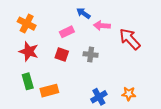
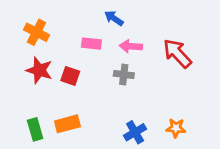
pink arrow: (102, 26) -> (131, 46), moved
pink rectangle: (67, 32) -> (91, 44), turned 32
red square: (62, 54) -> (70, 76), moved
green rectangle: (28, 81) -> (35, 129), moved

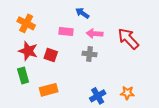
green rectangle: (35, 129) -> (23, 75), moved

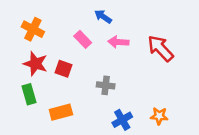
pink rectangle: (66, 32) -> (83, 39), turned 40
gray cross: (90, 54) -> (106, 85), moved

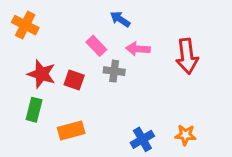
orange cross: (33, 29) -> (25, 25), moved
red arrow: (160, 48) -> (187, 56), turned -144
gray cross: (106, 85) -> (114, 71), moved
green rectangle: (29, 94) -> (34, 110), turned 30

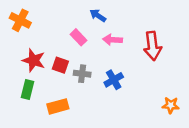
gray cross: (114, 71) -> (82, 74), moved
orange star: (185, 135) -> (171, 105), moved
blue cross: (142, 139) -> (114, 80), moved

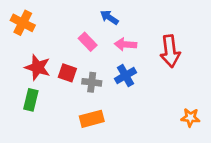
blue cross: (114, 80) -> (125, 76), moved
orange rectangle: (58, 106) -> (92, 119), moved

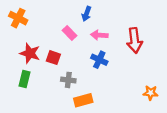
blue arrow: (109, 17) -> (86, 14), turned -104
blue cross: (125, 76) -> (99, 60), turned -35
gray cross: (92, 82) -> (68, 80), moved
orange rectangle: (92, 119) -> (83, 100), moved

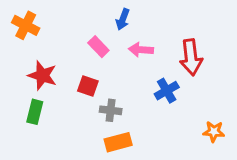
red square: (53, 58) -> (88, 86), moved
blue cross: (99, 60) -> (167, 91), moved, turned 35
gray cross: (68, 80) -> (111, 110), moved

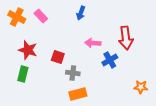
pink rectangle: (98, 47) -> (41, 16), moved
pink arrow: (141, 50) -> (93, 43), moved

